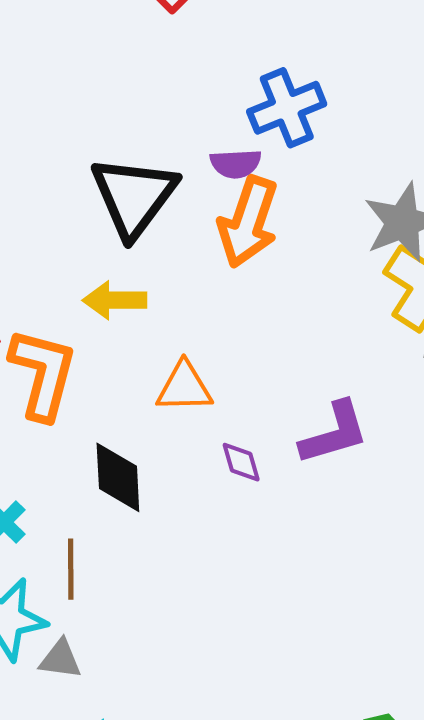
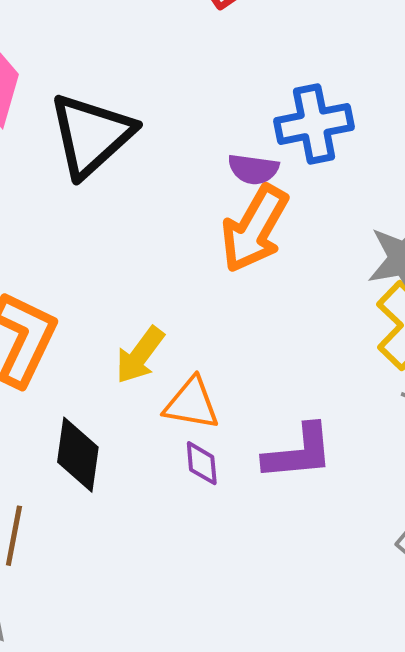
black triangle: (134, 196) -> (91, 135), moved
yellow arrow: (115, 300) -> (140, 355), moved, turned -64
orange triangle: (184, 387) -> (192, 404), moved

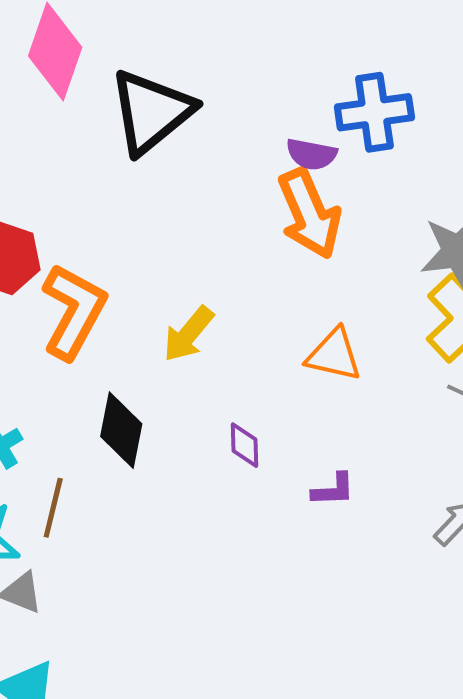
orange arrow: (254, 229) -> (309, 214), turned -56
orange triangle: (192, 404) -> (334, 355), moved
purple L-shape: (299, 452) -> (333, 490), moved, size x0.6

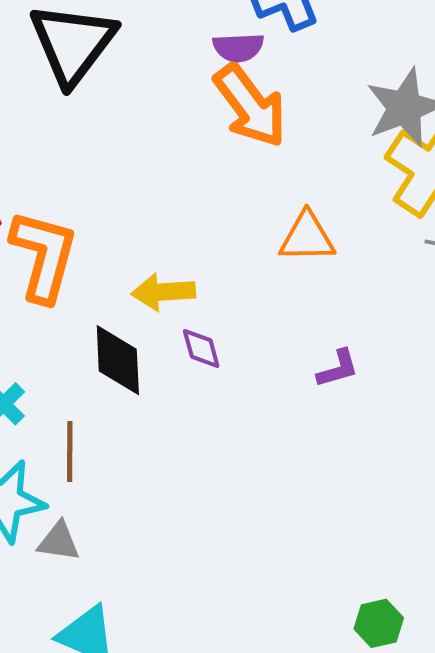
yellow arrow: (188, 334) -> (163, 292), moved, turned 60
purple diamond: (244, 445) -> (201, 349), moved

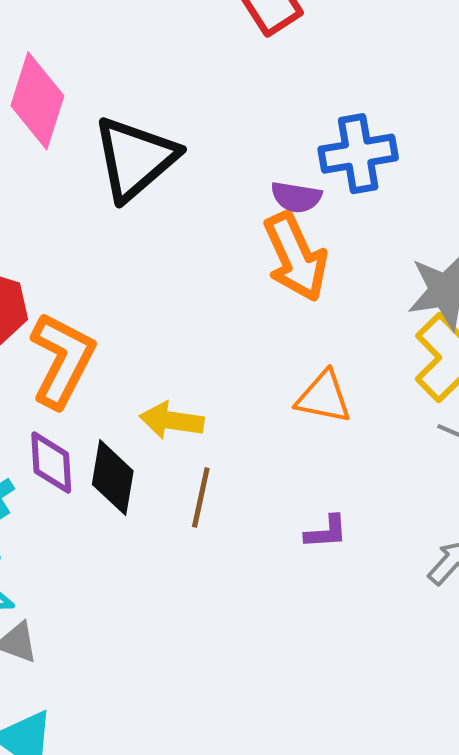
purple diamond: (201, 349) -> (51, 463), moved, size x1.4
brown line: (70, 451) -> (201, 497), moved

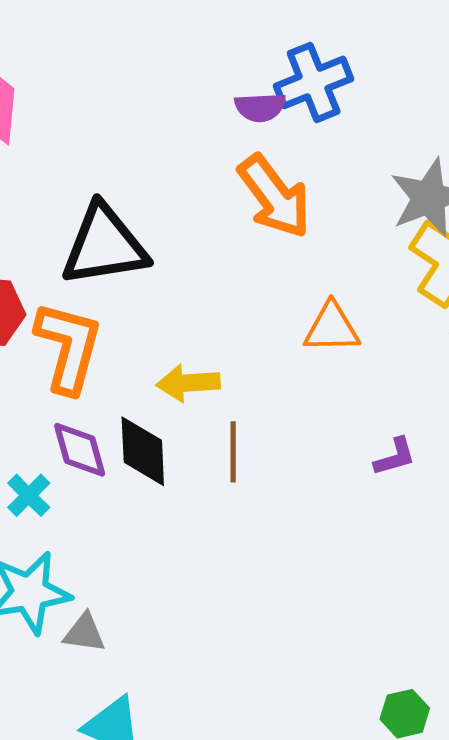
black triangle: (135, 158) -> (104, 245), moved, turned 44
purple semicircle: (296, 197) -> (260, 107), moved
purple L-shape: (326, 532) -> (395, 457), moved

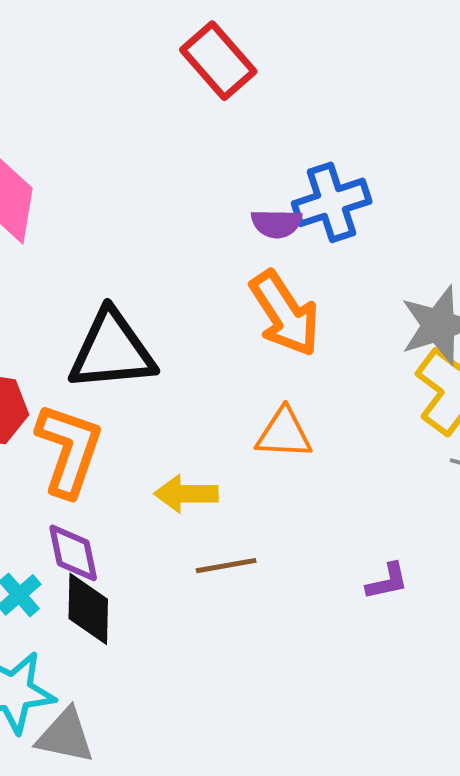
orange triangle: (332, 328) -> (284, 434), moved
black diamond: (143, 451) -> (88, 609), moved
brown line: (233, 452) -> (226, 566), turned 76
gray triangle: (84, 633) -> (65, 736), size x1.4

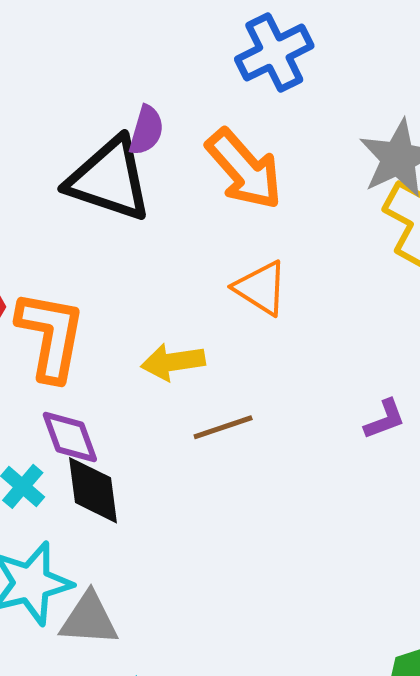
purple semicircle: (277, 224) -> (146, 130), moved, turned -66
black triangle: (112, 351) -> (109, 179), moved, turned 32
orange triangle: (284, 434) -> (261, 288), turned 38

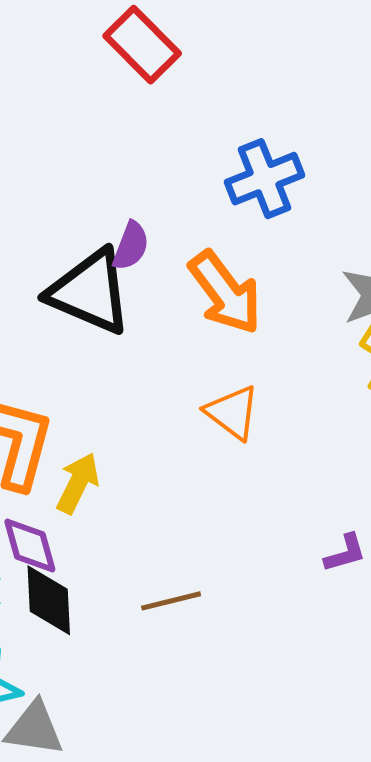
yellow arrow: (173, 362) -> (78, 483), moved, turned 120
brown line: (223, 427) -> (171, 601), moved

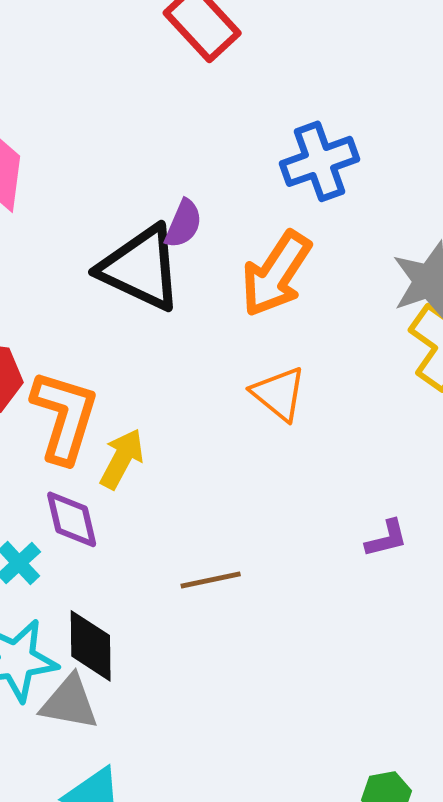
orange arrow: (225, 293) -> (276, 274), turned 68
black diamond: (49, 600) -> (91, 646), moved

